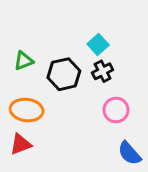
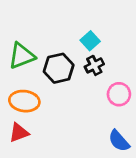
green triangle: (24, 61) -> (22, 56), size x1.5
pink circle: (116, 110) -> (119, 94), moved

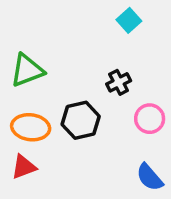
cyan square: (90, 41) -> (129, 20), moved
black hexagon: (59, 68) -> (81, 120), moved

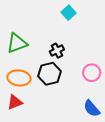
cyan square: (129, 20) -> (68, 13), moved
black cross: (119, 82) -> (57, 51), moved

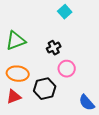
pink circle: (92, 73) -> (67, 69), moved
black hexagon: (50, 74) -> (45, 89), moved

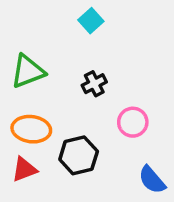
cyan square: (65, 12) -> (91, 21), moved
pink circle: (67, 69) -> (133, 122), moved

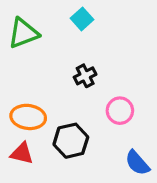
green triangle: (28, 71) -> (23, 33), moved
red triangle: (24, 169) -> (22, 153), turned 35

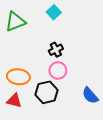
pink circle: (120, 111) -> (58, 71), moved
blue semicircle: (137, 163) -> (90, 95), moved

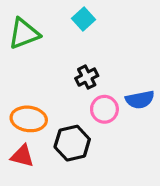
pink circle: (58, 71) -> (104, 109), moved
blue semicircle: (90, 95) -> (140, 100), moved, turned -60

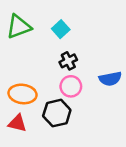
cyan square: (83, 19) -> (61, 29), moved
pink circle: (104, 109) -> (71, 86), moved

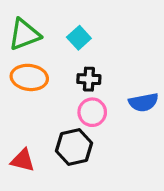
black cross: (68, 61) -> (89, 79), turned 30
orange ellipse: (23, 94) -> (29, 77), moved

